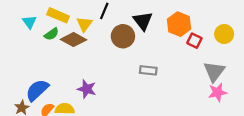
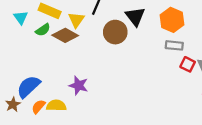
red square: (194, 41) -> (188, 64), moved
gray rectangle: (148, 70) -> (174, 45), moved

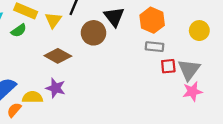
brown diamond: (65, 35) -> (58, 56), moved
red square: (188, 64) -> (168, 66), turned -32
yellow semicircle: (56, 105) -> (33, 97), moved

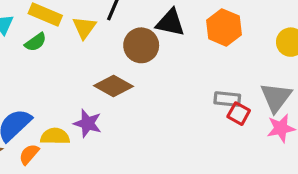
black triangle: (114, 17) -> (170, 23), turned -40
gray rectangle: (154, 47) -> (227, 99), moved
brown diamond: (58, 56) -> (114, 86), moved
red square: (168, 66) -> (239, 114), moved, turned 35

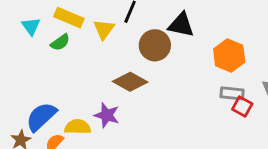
orange hexagon: (224, 27) -> (229, 55), moved

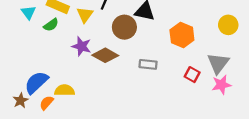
gray rectangle: (232, 93) -> (148, 64), moved
purple star: (107, 115) -> (81, 46), moved

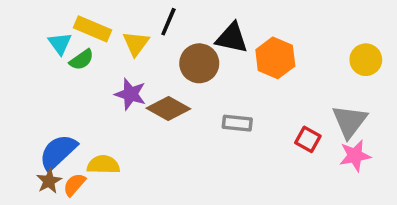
cyan triangle: (28, 12) -> (60, 43), moved
orange hexagon: (182, 35) -> (275, 58), moved
brown star: (21, 100) -> (49, 181), moved

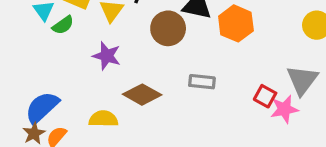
brown diamond: (168, 109) -> (142, 95), moved
pink star: (355, 156) -> (284, 109), moved
yellow semicircle: (103, 165) -> (103, 119), moved

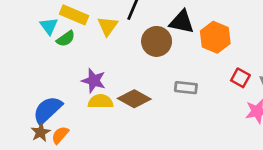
purple star: (107, 56) -> (94, 81), moved
red square: (265, 96) -> (240, 78), moved
yellow semicircle: (103, 119) -> (101, 102), moved

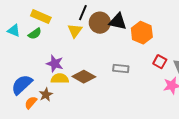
cyan triangle: (49, 26) -> (14, 31), moved, turned -32
yellow triangle: (108, 26) -> (75, 31), moved
brown circle: (157, 41) -> (100, 23), moved
brown star: (41, 132) -> (46, 95), moved

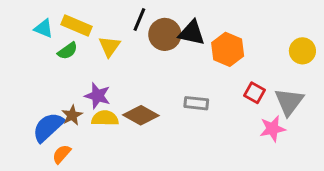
cyan triangle: (14, 31) -> (44, 28), moved
yellow triangle: (75, 31) -> (109, 46), moved
brown star: (46, 95) -> (72, 115), moved

